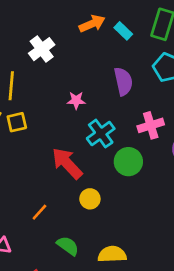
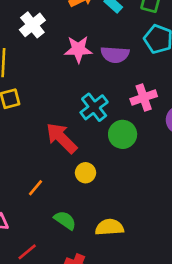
purple semicircle: (123, 81) -> (115, 55), turned 108
pink star: (76, 100) -> (78, 49), moved, size x1.5

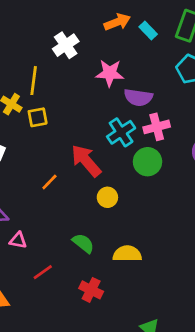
purple semicircle: (115, 55) -> (138, 97), moved
pink cross: (144, 98) -> (157, 127), moved
orange line: (36, 188) -> (49, 182), moved

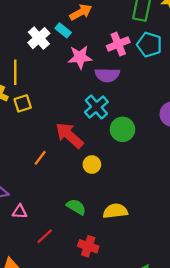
cyan rectangle: (148, 31) -> (63, 30), moved
pink cross: (157, 127) -> (118, 44), moved

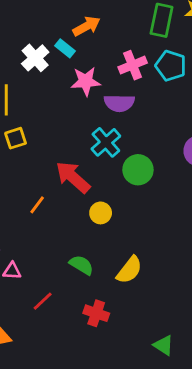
yellow semicircle: (115, 211) -> (129, 270), turned 135

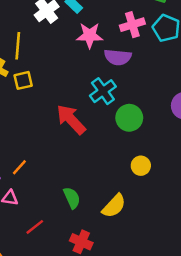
orange line: (37, 205) -> (19, 167), moved
yellow circle: (101, 213) -> (141, 166), moved
green semicircle: (81, 265) -> (72, 198), turned 30

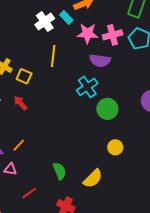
pink star: (90, 35) -> (87, 33), moved
yellow line: (18, 46) -> (53, 56), moved
yellow square: (23, 80) -> (24, 76), turned 35
red arrow: (71, 119) -> (20, 103), moved, size x0.6

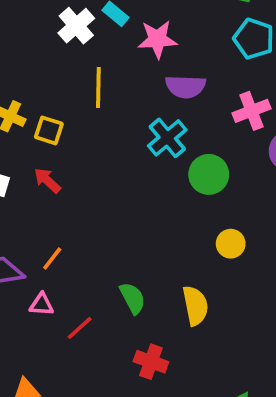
pink cross: (113, 35) -> (252, 111), moved
yellow semicircle: (93, 179) -> (195, 306), turned -50
red line: (29, 193) -> (80, 328), moved

